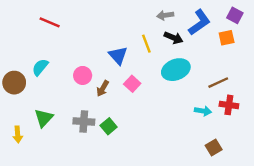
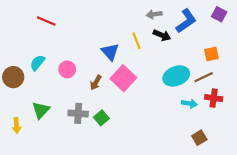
orange square: (227, 38) -> (211, 54), moved
cyan ellipse: (176, 70) -> (176, 76), moved
pink circle: (83, 75) -> (67, 69), moved
pink square: (132, 84) -> (123, 78), size x1.6

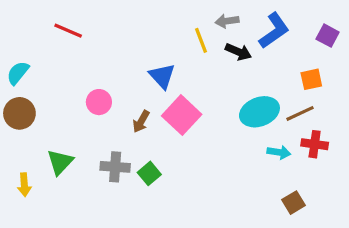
purple square: (219, 14) -> (328, 36), moved
yellow line: (137, 41) -> (201, 40), moved
cyan semicircle: (37, 63) -> (18, 73), moved

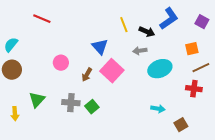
gray arrow: (227, 21) -> (140, 51), moved
brown line: (300, 113) -> (201, 68), moved
cyan arrow: (279, 152) -> (158, 109), moved

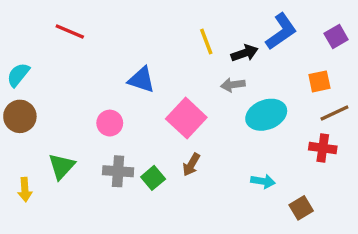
purple square: (202, 22) -> (336, 37), turned 32
black arrow: (147, 32) -> (245, 53), turned -42
blue triangle: (100, 47) -> (141, 80), moved, turned -30
pink circle: (61, 63) -> (110, 123), moved
brown arrow: (87, 75) -> (191, 165), moved

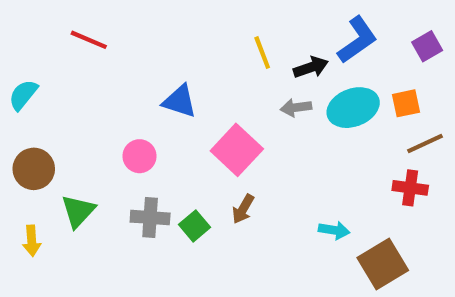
cyan ellipse: (266, 115) -> (353, 108), moved
brown circle: (20, 116) -> (34, 169), moved
brown square: (301, 208) -> (383, 264), size x1.6

